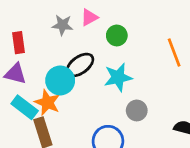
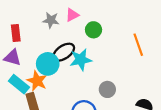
cyan star: (118, 77) -> (81, 60), moved

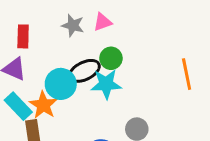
green circle: (94, 30) -> (111, 58), moved

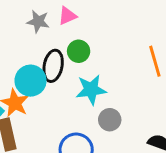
black ellipse: (84, 71) -> (53, 66), turned -48
cyan star: (106, 84) -> (91, 90), moved

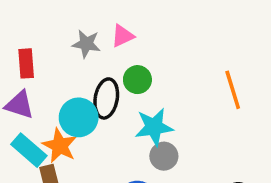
gray circle: (110, 120) -> (164, 156), moved

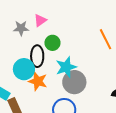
orange star: (60, 146) -> (38, 81), moved
gray circle: (164, 156) -> (74, 82), size x1.5

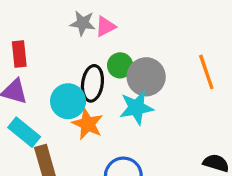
gray star: (21, 28) -> (83, 23), moved
gray circle: (74, 82) -> (146, 77), moved

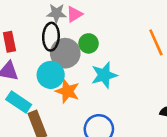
gray circle: (146, 77) -> (65, 53), moved
black ellipse: (92, 83) -> (51, 37), moved

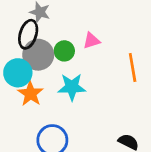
pink triangle: (74, 14) -> (91, 41), moved

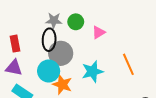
green circle: (64, 51) -> (76, 22), moved
orange line: (133, 67) -> (128, 64), moved

